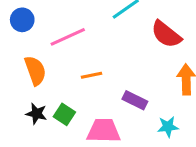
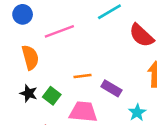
orange line: (91, 75) -> (83, 76), moved
cyan star: (168, 127) -> (137, 112), turned -30

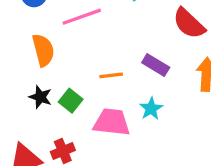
purple rectangle: (111, 88) -> (156, 65), moved
cyan star: (137, 112) -> (151, 109), moved

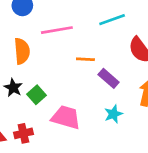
orange line: (111, 75) -> (85, 59), moved
cyan star: (151, 109) -> (113, 114), moved

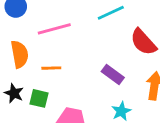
orange line: (85, 59) -> (51, 68), moved
green square: (36, 95) -> (39, 98), turned -30

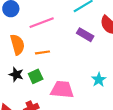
purple rectangle: (113, 75) -> (85, 35), moved
green square: (39, 98) -> (36, 76), turned -32

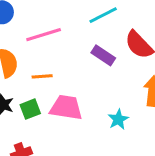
pink trapezoid: (62, 90) -> (66, 108), moved

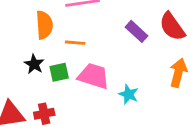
cyan star: (118, 119) -> (129, 94), moved, turned -30

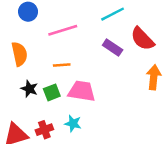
orange semicircle: (44, 25) -> (19, 54), moved
cyan star: (129, 94) -> (73, 123), moved

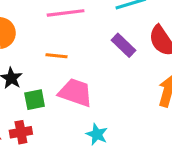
green square: (52, 92) -> (35, 100), moved
cyan star: (73, 123) -> (97, 134), moved

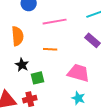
pink trapezoid: (76, 92) -> (78, 73), moved

